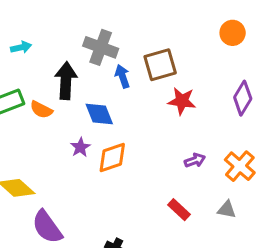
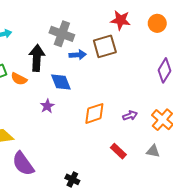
blue arrow: (122, 76) -> (78, 55), turned 105
red star: (182, 101) -> (121, 20), moved
orange diamond: (112, 157) -> (94, 113), moved

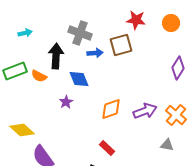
purple arrow: (130, 116) -> (145, 111), size x1.6
red rectangle: (118, 151) -> (107, 148), moved

